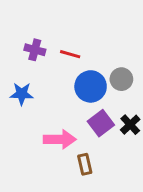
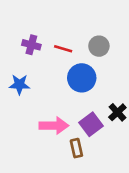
gray circle: (121, 79) -> (99, 46), moved
purple square: (101, 123) -> (91, 124), moved

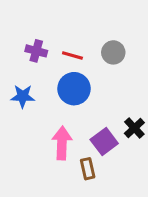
blue circle: (82, 78) -> (74, 89), moved
pink arrow: (54, 126) -> (62, 143), turned -88

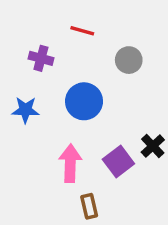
red line: (72, 55) -> (82, 31), moved
brown rectangle: (88, 169) -> (89, 206), moved

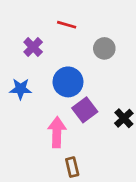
purple cross: (41, 58) -> (33, 47), turned 30
purple square: (118, 162) -> (85, 110), moved

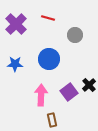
purple cross: (33, 47) -> (16, 24), moved, size x1.5
purple square: (85, 110) -> (69, 92), moved

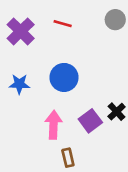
gray circle: (75, 35) -> (115, 20), moved

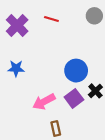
blue circle: (64, 77) -> (76, 71), moved
pink arrow: (53, 125) -> (44, 102), turned -120

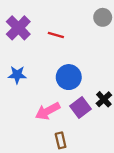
red line: (51, 19) -> (56, 35), moved
blue circle: (76, 71) -> (69, 77), moved

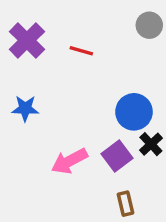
blue circle: (69, 77) -> (134, 112), moved
brown rectangle: (61, 140) -> (125, 204), moved

